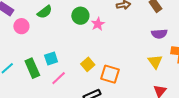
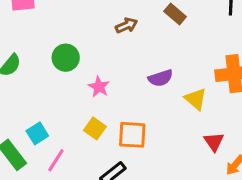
pink star: (98, 24) -> (99, 87), moved
purple semicircle: (159, 34) -> (161, 78), moved

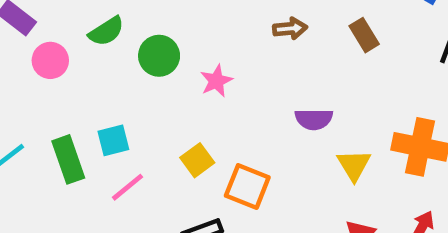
green circle: (66, 58) -> (159, 56), moved
pink star: (99, 87) -> (216, 81), moved

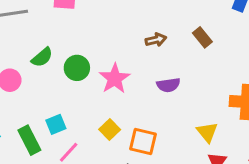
pink star: (216, 81) -> (115, 79), size x1.5
purple semicircle: (314, 119) -> (168, 85), moved
yellow triangle: (354, 165) -> (207, 132), moved

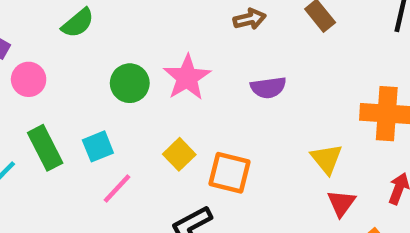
green semicircle: (42, 57) -> (78, 23), moved
green circle: (77, 68) -> (130, 83), moved
green rectangle: (29, 140) -> (45, 148), moved

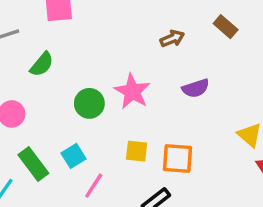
yellow square: (179, 154) -> (137, 151), turned -30

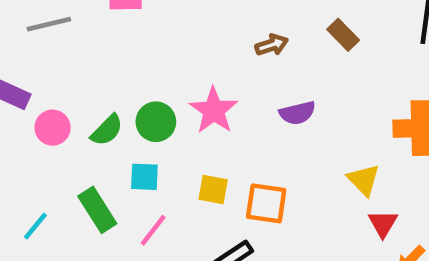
green semicircle: (42, 64) -> (107, 130), moved
cyan square: (74, 156) -> (144, 177), moved, turned 30
green rectangle: (33, 164) -> (97, 210), moved

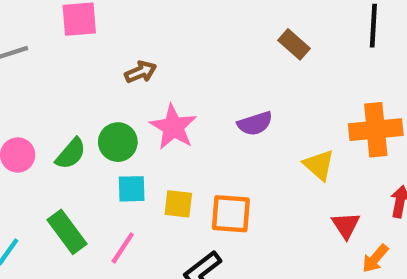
brown arrow: (272, 45) -> (141, 72), moved
cyan square: (144, 177) -> (132, 189), moved
yellow triangle: (364, 180) -> (319, 165), moved

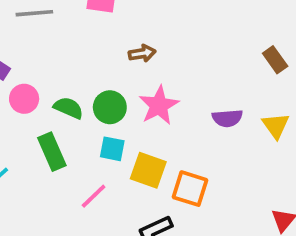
green semicircle: (71, 154) -> (68, 108), turned -120
yellow triangle: (319, 165) -> (276, 126), moved
yellow square: (178, 204) -> (148, 170), size x1.4
green rectangle: (67, 232) -> (52, 152), moved

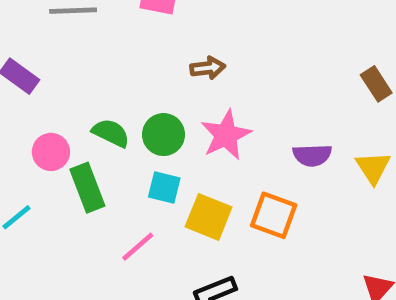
pink circle: (24, 99) -> (51, 152), moved
orange square: (190, 189) -> (274, 215), moved

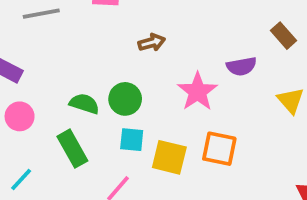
pink star: (226, 135) -> (197, 92), moved
pink circle: (51, 152) -> (20, 116), moved
purple semicircle: (312, 155) -> (241, 66), moved

